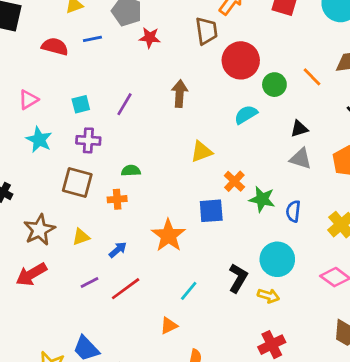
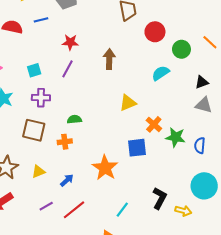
red star: (150, 38) -> (70, 42), moved
red circle: (241, 60) -> (155, 32), size x0.7
cyan circle: (277, 259) -> (204, 186), moved

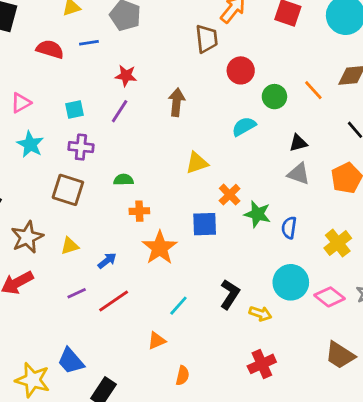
orange cross: (65, 142) -> (139, 211), moved

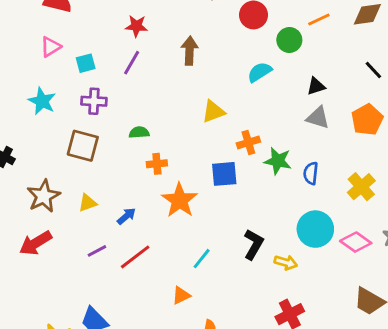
orange line: (313, 90) -> (319, 20), moved, turned -70
pink triangle: (21, 103) -> (51, 47), moved
orange cross: (230, 195) -> (248, 142), turned 30

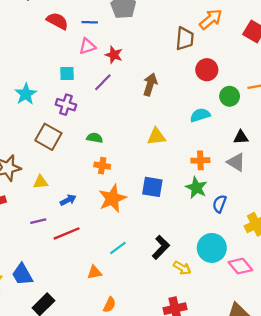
pink triangle: (51, 47) -> (87, 46), moved
orange cross: (248, 142) -> (200, 160), moved

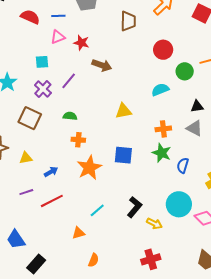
brown trapezoid: (185, 39) -> (128, 21), moved
purple line: (103, 82) -> (69, 81), moved
brown arrow: (150, 85) -> (102, 65), moved, turned 96
purple cross: (66, 105) -> (43, 89), turned 30

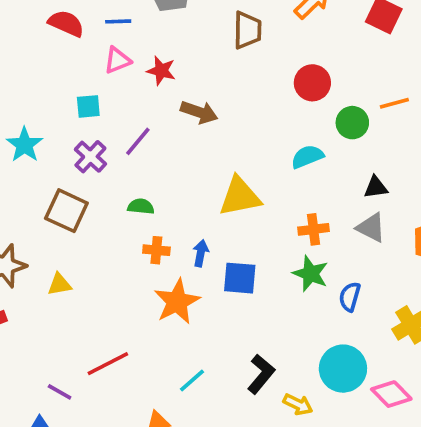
yellow triangle: (124, 111) -> (240, 197), size x1.4
blue arrow: (51, 172) -> (201, 253), moved, turned -48
purple line: (26, 192) -> (60, 392), moved, turned 48

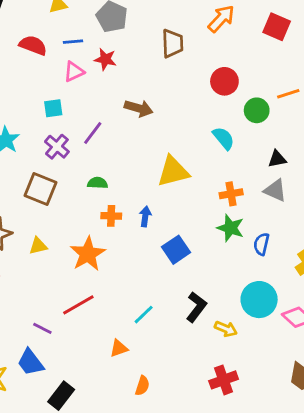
red star: (161, 71) -> (105, 59), moved
cyan semicircle: (307, 157) -> (223, 138), turned 75
blue square: (240, 278) -> (176, 250), moved, turned -36
orange star: (177, 302) -> (88, 254), moved

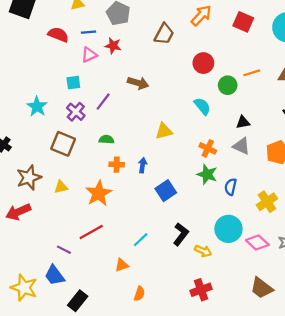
brown trapezoid: (172, 43) -> (164, 34), turned 30
yellow triangle: (173, 171) -> (164, 131), size x0.7
orange cross: (231, 194) -> (208, 148), turned 35

